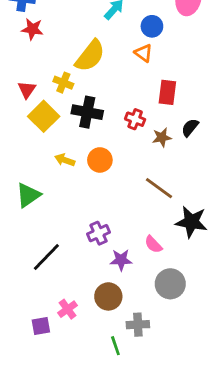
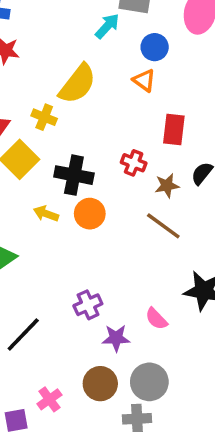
black cross: (87, 112) -> (74, 175), moved
brown line: (159, 188) -> (163, 226), moved
gray circle: (170, 284) -> (149, 382), moved

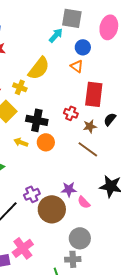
red rectangle: (174, 129) -> (94, 94), size x1.4
purple cross: (88, 305) -> (32, 194), moved
purple star: (116, 338) -> (69, 189), moved
brown circle: (100, 384) -> (52, 209), moved, size x1.4
pink cross: (49, 399) -> (23, 248), size x1.5

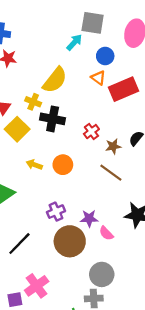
red rectangle: (94, 94) -> (123, 89), moved, turned 60
red cross: (71, 113) -> (91, 132), turned 32
black cross: (37, 120) -> (53, 119), moved
purple cross: (32, 194) -> (56, 212), moved

